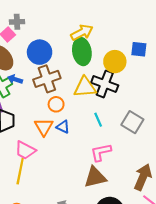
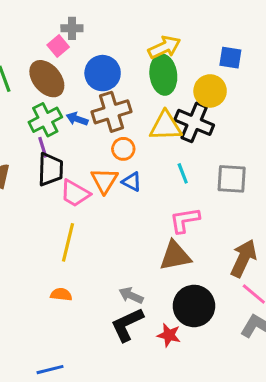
blue square: (139, 49) -> (230, 58), moved
blue arrow: (15, 79) -> (77, 119), moved
gray square: (132, 122) -> (232, 179), turned -30
pink trapezoid: (25, 150) -> (75, 193), moved

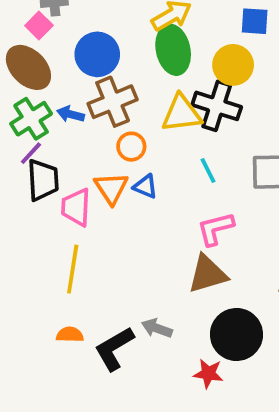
purple line: (43, 147) -> (31, 153), turned 65
pink trapezoid: (75, 193) -> (76, 207), turned 68
black L-shape: (127, 325) -> (114, 349), moved

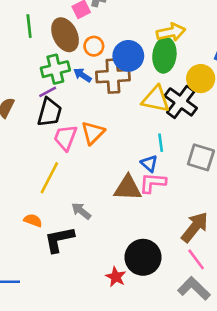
blue circle: (97, 54) -> (128, 56), moved
orange circle: (131, 147) -> (94, 46), moved
blue triangle: (145, 186) -> (149, 164), moved
brown triangle: (208, 274) -> (128, 188), moved
gray arrow: (157, 328) -> (81, 211), moved

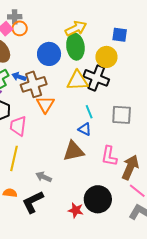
orange circle: (94, 46) -> (20, 28), moved
brown cross: (113, 76) -> (34, 84), moved
orange triangle: (93, 133) -> (45, 104), moved
pink L-shape: (153, 183) -> (109, 156), moved, turned -70
red star: (116, 277) -> (76, 210), moved

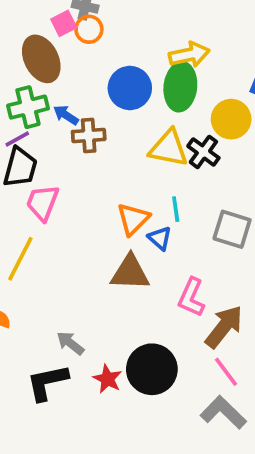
black cross: (96, 78) -> (203, 152), size x0.7
brown cross: (34, 84) -> (89, 135), size x0.7
orange triangle: (45, 104) -> (133, 219), moved
gray arrow: (44, 177) -> (70, 343), moved
black L-shape: (33, 202) -> (47, 382), moved

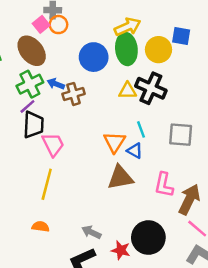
yellow circle: (231, 119) -> (159, 50), moved
yellow triangle: (169, 148) -> (128, 91), size x0.7
black cross: (203, 152) -> (151, 88), size x1.4
pink trapezoid: (42, 203) -> (53, 144), turned 145

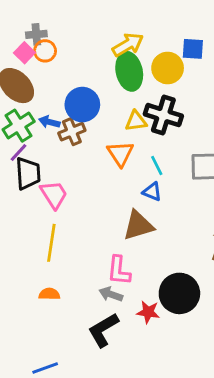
blue circle: (94, 57) -> (82, 105), moved
orange triangle: (115, 142) -> (120, 154), moved
pink L-shape: (164, 185) -> (119, 271), moved

